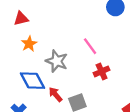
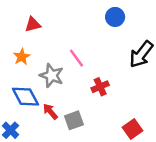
red triangle: (21, 19) -> (33, 24), moved
pink line: (90, 46) -> (76, 58), moved

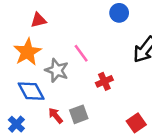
orange star: (22, 57) -> (27, 52), size x1.6
red arrow: (50, 112) -> (56, 116), moved

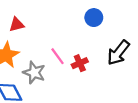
red cross: (104, 81) -> (80, 63), moved

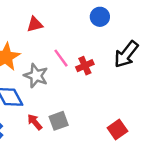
red triangle: (17, 25) -> (35, 24), moved

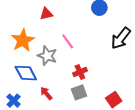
red cross: (85, 66) -> (80, 72), moved
gray square: (59, 121) -> (79, 92), moved

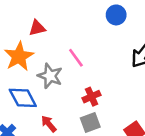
red triangle: (46, 14) -> (37, 28), moved

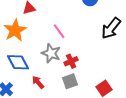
gray star: (50, 76) -> (51, 53), moved

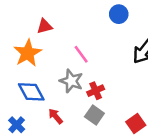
gray square: (70, 81) -> (94, 115), turned -35

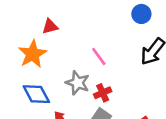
blue circle: (119, 14) -> (141, 14), moved
pink line: (81, 54) -> (99, 57), moved

